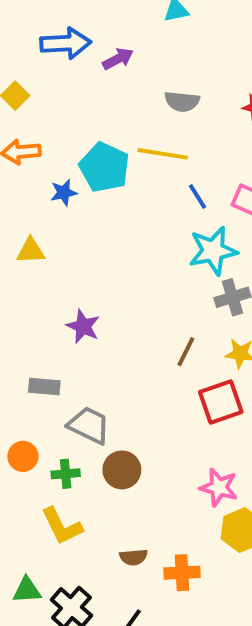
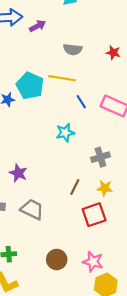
cyan star: (213, 251) -> (65, 133), moved, size x0.7
gray trapezoid: (89, 425) -> (32, 209), moved
brown circle: (122, 470) -> (57, 259), moved

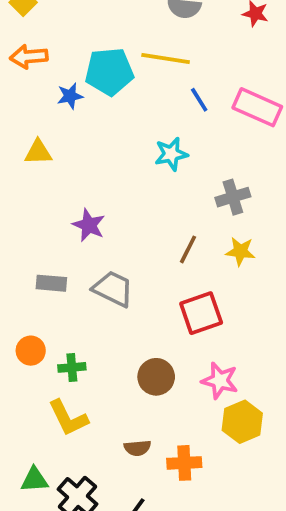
cyan pentagon: (30, 86) -> (109, 72), turned -30
red square: (94, 215) -> (201, 313), moved

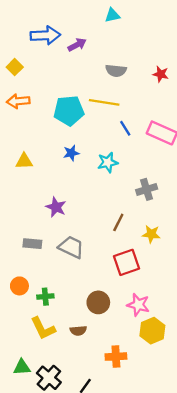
blue star: (70, 96) -> (71, 153), moved
yellow star: (240, 251) -> (151, 234), moved
brown semicircle: (137, 448) -> (78, 331), moved

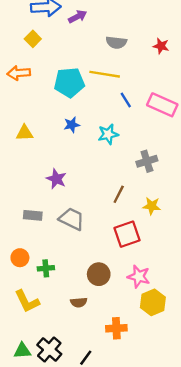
yellow square: (15, 67) -> (33, 39), moved
yellow L-shape: (43, 328) -> (27, 301), moved
green triangle: (22, 367) -> (22, 351), moved

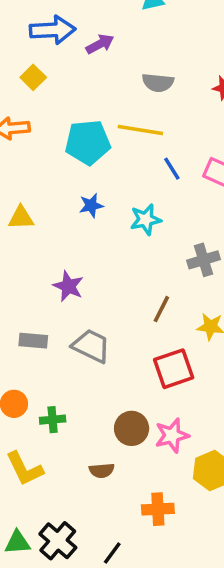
pink star: (139, 277) -> (172, 435), moved, turned -30

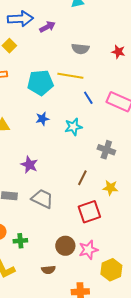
gray cross: (203, 260) -> (106, 150), turned 36

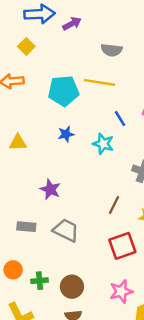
blue line: (88, 98) -> (120, 118), moved
cyan star: (73, 127) -> (103, 144), turned 30
brown circle: (65, 246) -> (72, 287), moved

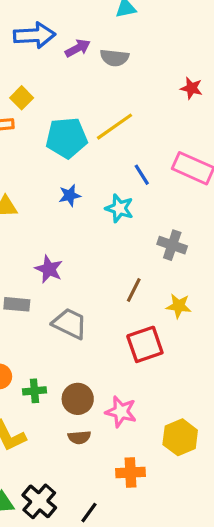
yellow square: (26, 46) -> (22, 98), moved
gray semicircle: (112, 50) -> (115, 58), moved
yellow line: (100, 82) -> (115, 127), turned -44
gray rectangle: (26, 227) -> (17, 304), moved
pink star: (121, 291) -> (121, 412), moved, turned 30

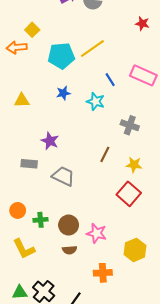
red square: (145, 344) -> (129, 194), moved, turned -30

